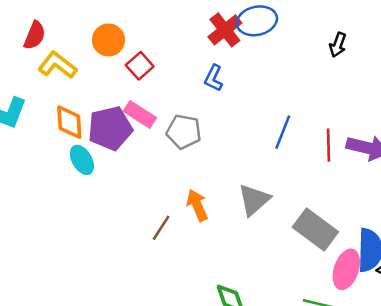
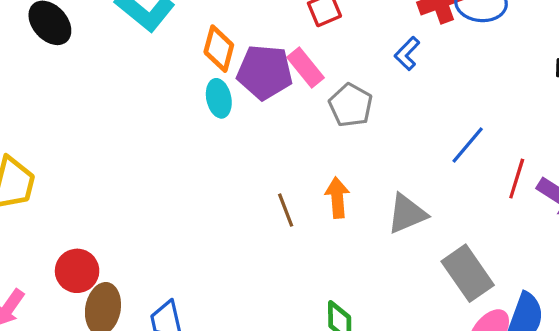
brown line: (161, 228) -> (286, 210), turned -72

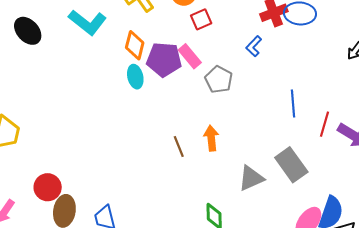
blue line: (468, 145) -> (293, 103), turned -44
gray triangle: (407, 214) -> (251, 178), moved
gray rectangle: (468, 273) -> (291, 165), moved

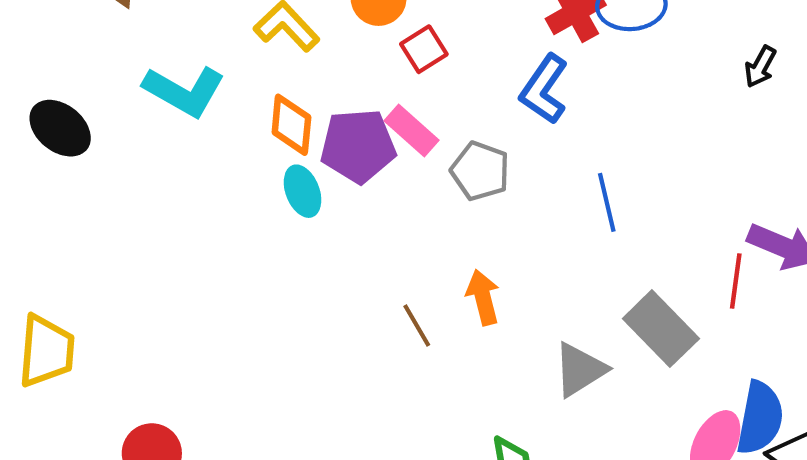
blue L-shape: (254, 46) -> (544, 89), size x1.5
blue line: (293, 103) -> (607, 202), moved
red line: (324, 124) -> (736, 281), moved

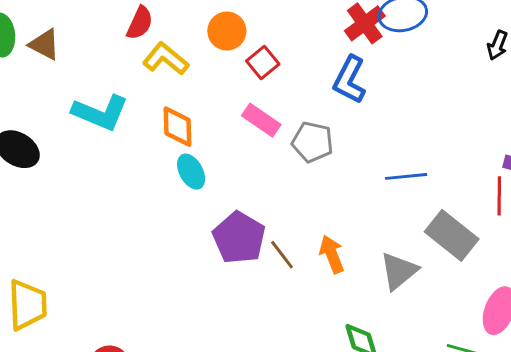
purple pentagon: (358, 146) -> (239, 238), moved, turned -30
blue line: (607, 202) -> (406, 176), moved, turned -75
orange arrow: (483, 297) -> (332, 254), moved

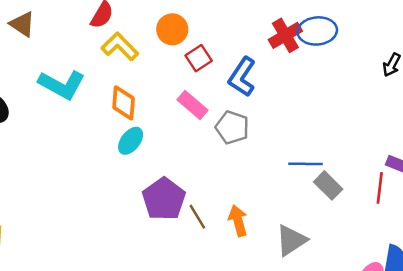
blue L-shape: (350, 80) -> (242, 77), moved
cyan ellipse: (191, 172) -> (131, 141), turned 60
gray rectangle: (452, 235) -> (328, 185), moved, size x0.7

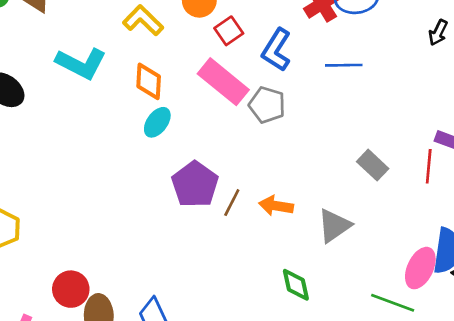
pink rectangle: (192, 105) -> (223, 82), size x1.5
blue line: (306, 164) -> (344, 65), moved
brown line: (197, 217) -> (232, 203), turned 60
orange arrow: (238, 221) -> (276, 206), turned -64

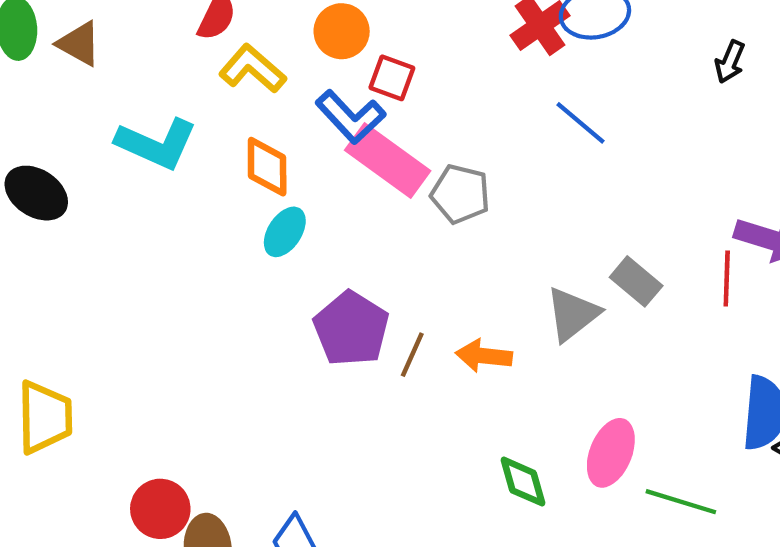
red square: (229, 31) -> (392, 78), turned -32
blue L-shape: (276, 50) -> (351, 117), moved, turned -72
blue line: (344, 65) -> (580, 123), turned 44
gray triangle: (334, 226) -> (572, 314), moved
pink ellipse: (420, 268) -> (611, 453), moved

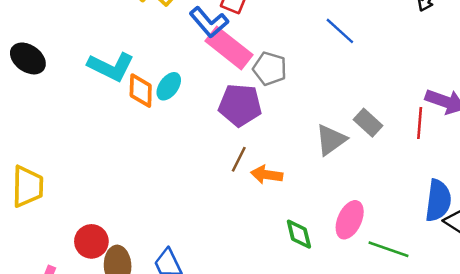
cyan L-shape: (157, 144) -> (111, 67), moved
orange diamond: (267, 167) -> (141, 91), moved
purple pentagon: (351, 329) -> (240, 105), moved, turned -30
orange arrow: (484, 356) -> (267, 175), moved

